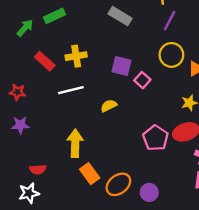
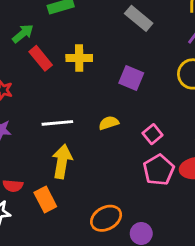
green arrow: (25, 28) -> (23, 34), moved
pink square: (142, 80) -> (153, 134), moved
white line: (71, 90) -> (57, 123), moved
orange rectangle: (90, 174) -> (45, 199), moved

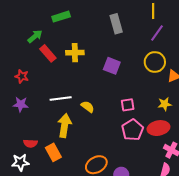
gray rectangle: (139, 18) -> (116, 24), turned 36
yellow semicircle: (109, 123) -> (88, 107), moved, turned 56
pink square: (153, 134) -> (128, 105), turned 32

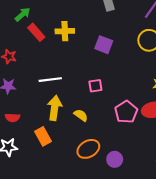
pink square: (128, 105) -> (95, 86), moved
yellow semicircle: (88, 107) -> (81, 115), moved
red semicircle: (30, 143) -> (12, 118), moved

